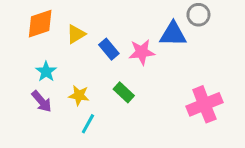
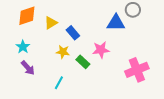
pink star: (142, 52) -> (101, 50), moved
cyan star: (46, 71) -> (23, 47), moved
yellow star: (79, 95) -> (63, 52), moved

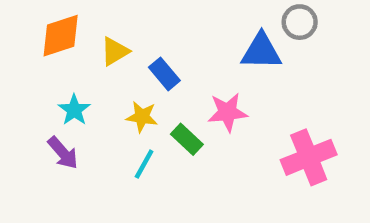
cyan star: (23, 47) -> (74, 110), moved
cyan line: (59, 83) -> (144, 164), moved

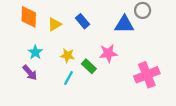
orange diamond: (61, 36) -> (29, 17), turned -70
blue rectangle: (164, 74) -> (82, 21), moved

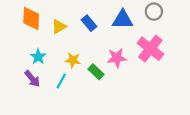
blue triangle: (124, 24) -> (123, 20), moved
pink cross: (147, 75) -> (150, 49), moved, turned -30
cyan line: (69, 78) -> (61, 81), moved

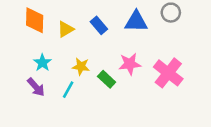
pink cross: (150, 49) -> (168, 73), moved

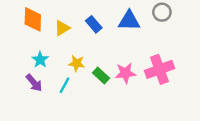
pink star: (130, 64) -> (125, 73), moved
pink cross: (168, 73) -> (160, 69), turned 32

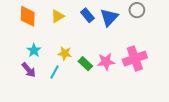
blue triangle: (129, 21) -> (109, 17), turned -48
blue rectangle: (94, 24) -> (87, 15), moved
yellow triangle: (62, 28) -> (58, 16), moved

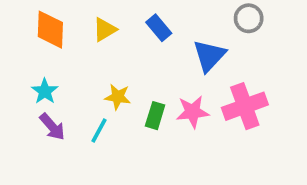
blue triangle: (109, 17) -> (209, 56), moved
cyan star: (34, 50) -> (45, 91), moved
green rectangle: (85, 64) -> (155, 116), turned 64

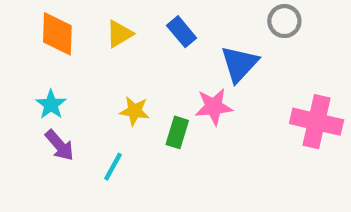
pink cross: (245, 106) -> (317, 122), moved, turned 33
pink star: (192, 112) -> (214, 107), moved
cyan line: (99, 131) -> (113, 167), moved

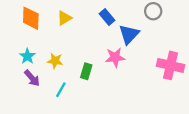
blue rectangle: (182, 32) -> (107, 17), moved
yellow star: (134, 111) -> (55, 61), moved
green rectangle: (177, 132) -> (86, 71), moved

